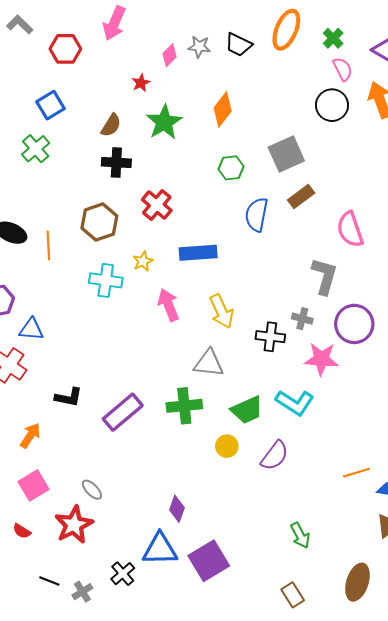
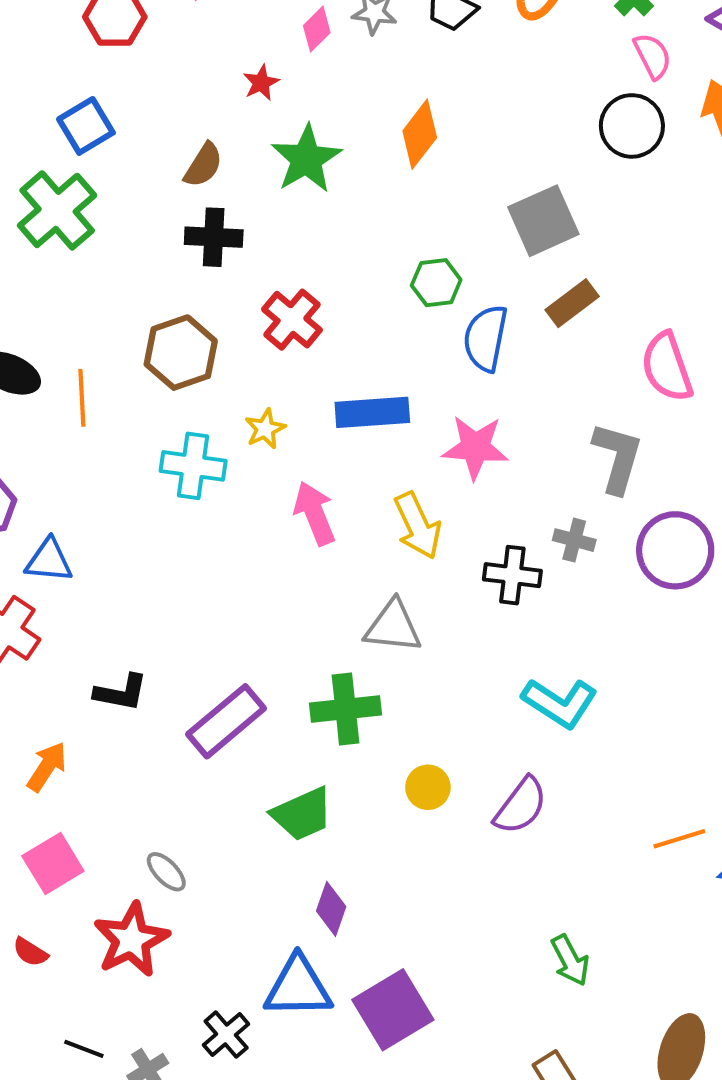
green cross: (36, 149) -> (57, 210), size x1.4
green hexagon: (231, 168) -> (436, 283), moved
pink star: (321, 359) -> (475, 447), moved
green trapezoid: (247, 410) -> (302, 814), moved

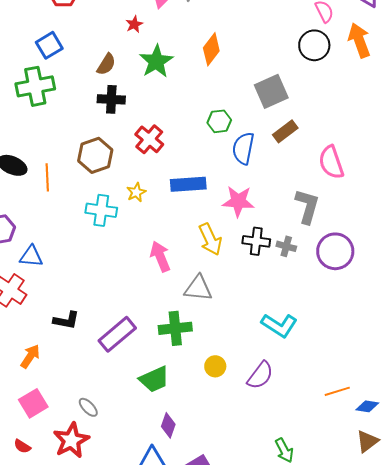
green cross: (57, 210) -> (35, 86), turned 30
pink arrow: (315, 513) -> (160, 256), moved
black cross: (512, 575) -> (256, 241), moved

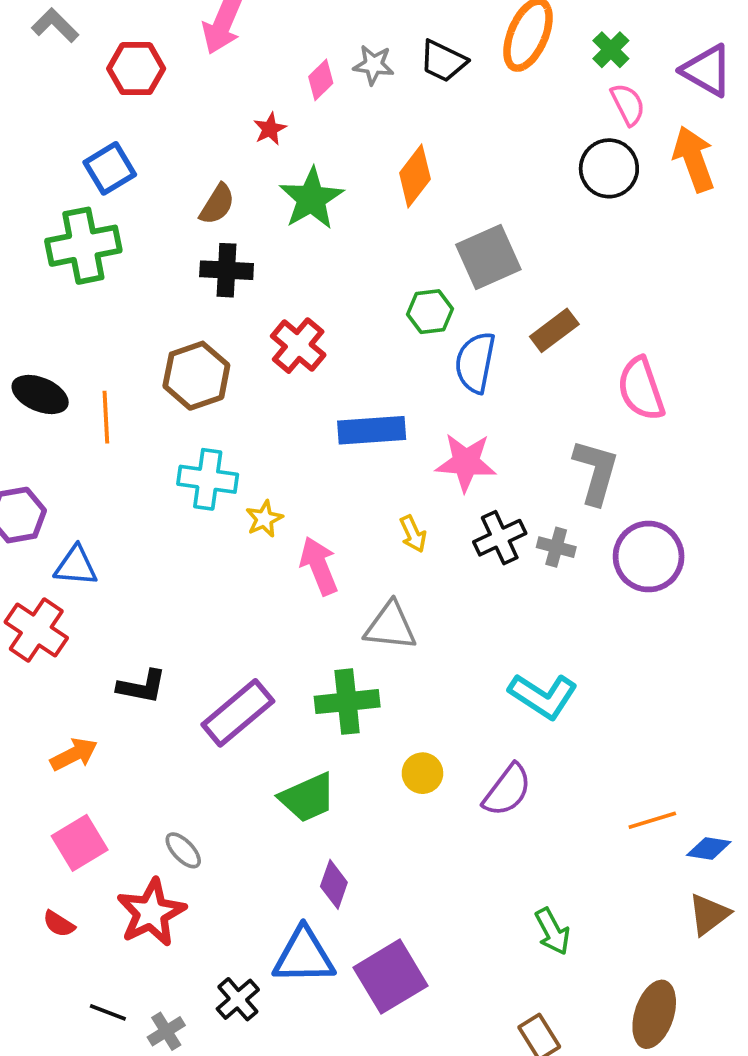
gray square: (271, 91) -> (488, 257), moved
yellow star: (136, 192) -> (264, 519), moved
yellow arrow: (210, 239) -> (413, 534), size x0.6
black cross: (256, 241) -> (500, 538), turned -32
orange arrow: (30, 356) -> (74, 754), turned 30

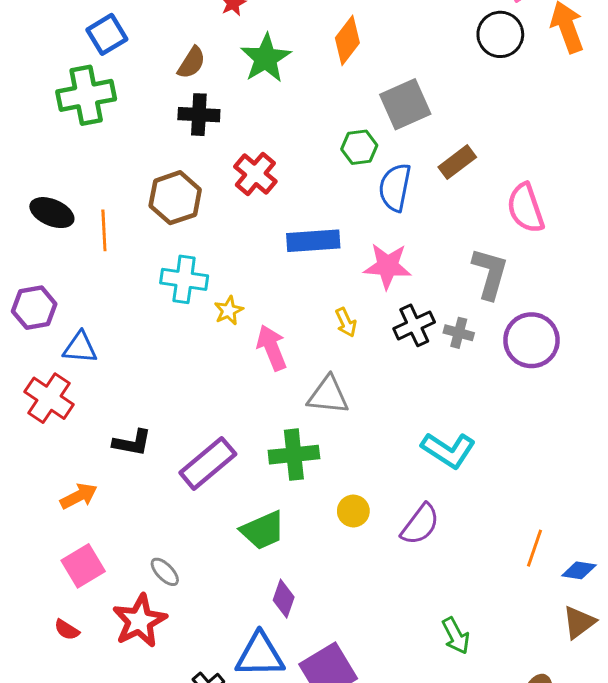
orange line: (652, 820) -> (534, 548), turned -54

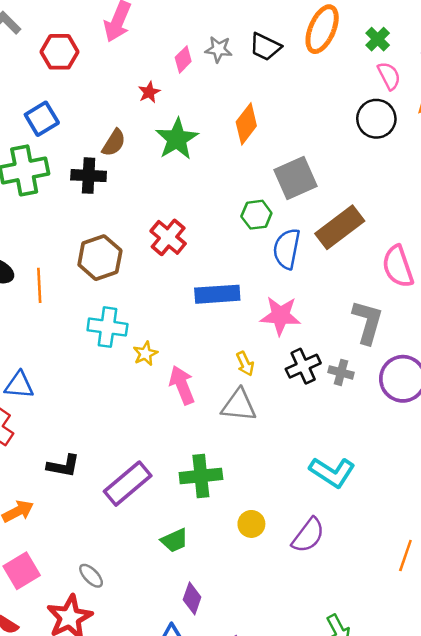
black cross: (199, 115) -> (89, 176), moved
brown rectangle: (457, 162) -> (340, 227), size x1.5
gray triangle: (328, 395) -> (239, 405), moved
green trapezoid: (263, 530) -> (174, 540), size x0.7

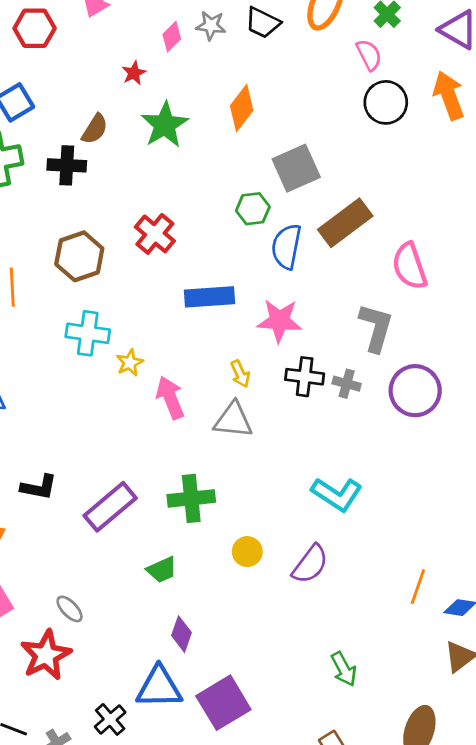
pink semicircle: (389, 76) -> (369, 55), moved
black cross: (303, 366) -> (305, 377), turned 32

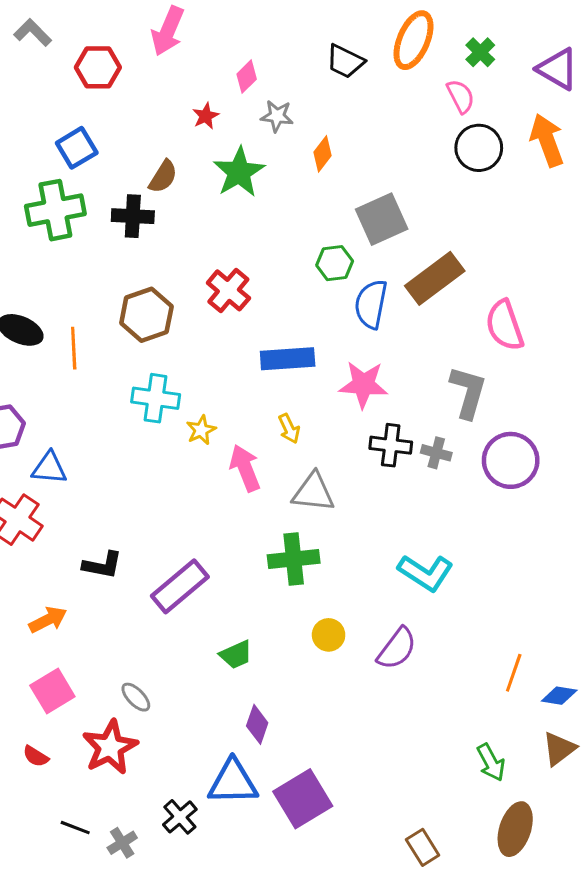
gray star: (211, 25) -> (277, 116), moved
orange diamond: (242, 108) -> (322, 154), size x0.7
yellow arrow: (240, 374) -> (289, 429), moved
green cross: (191, 498) -> (294, 559), moved
green arrow: (344, 669) -> (491, 762), moved

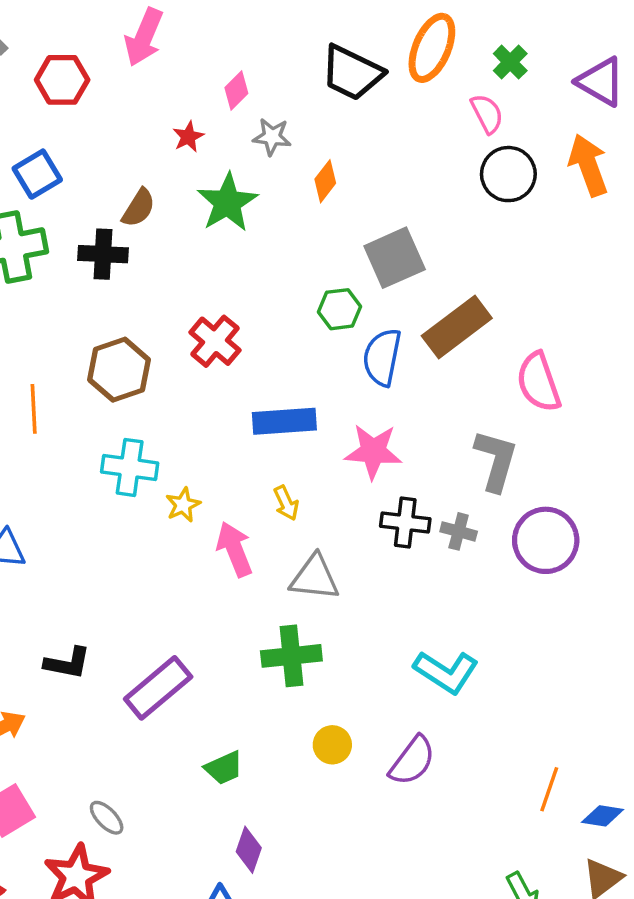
black trapezoid: (345, 61) -> (352, 73), size x1.4

